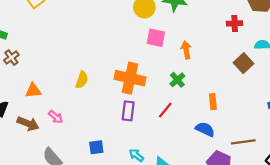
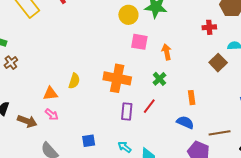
orange triangle: (33, 91) -> (50, 94), moved
purple rectangle: (128, 111) -> (127, 112), moved

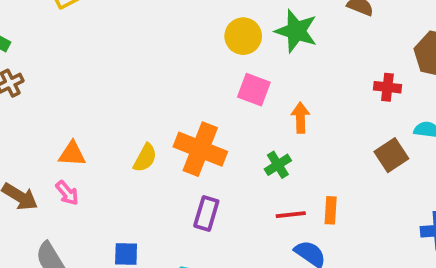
yellow semicircle: (74, 81) -> (145, 158), moved
red line: (149, 106) -> (291, 215), moved, turned 35

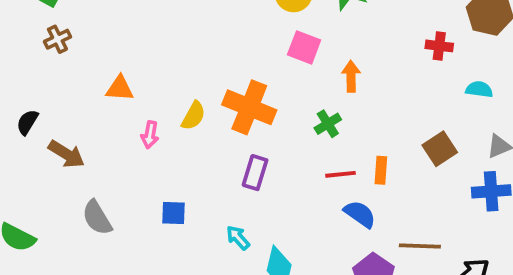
orange triangle: (72, 154) -> (120, 88), moved
brown square: (391, 155) -> (440, 149), moved
pink arrow: (67, 193) -> (150, 135), moved, turned 50

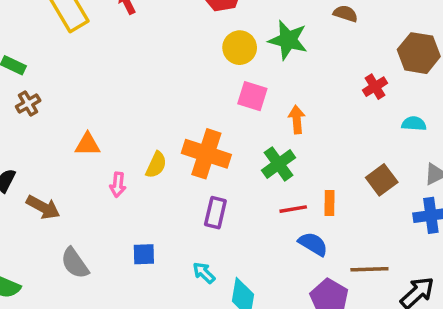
red cross: (439, 46) -> (375, 87), turned -35
green cross: (328, 124) -> (279, 164), size x1.4

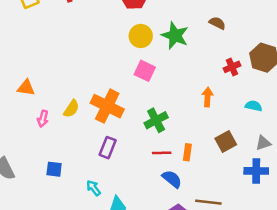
red cross: (375, 87) -> (232, 67), moved
orange arrow: (297, 119) -> (207, 97), moved

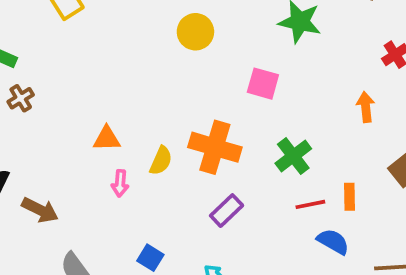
yellow circle: (141, 36) -> (195, 32), moved
orange triangle: (26, 88) -> (107, 139), moved
purple rectangle: (108, 148) -> (227, 211), turned 35
blue square: (54, 169) -> (150, 258), turned 35

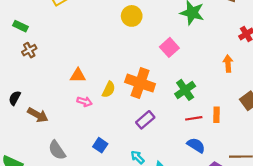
pink square: (263, 84) -> (169, 47), turned 30
pink arrow: (120, 183) -> (85, 102), turned -80
blue semicircle: (333, 242) -> (196, 145), moved

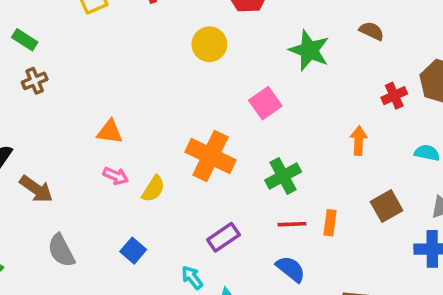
yellow semicircle: (109, 89) -> (153, 189), moved
purple rectangle: (145, 120) -> (223, 237), moved

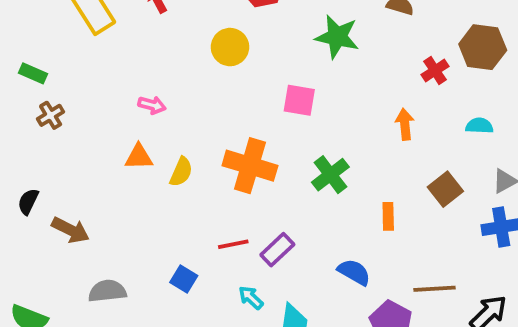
pink square: (265, 103) -> (299, 100), turned -36
pink arrow: (116, 176) -> (152, 105), moved
yellow semicircle: (153, 189) -> (181, 172), moved
red line: (292, 224) -> (233, 244), moved
gray semicircle: (61, 250) -> (107, 291), turned 120

